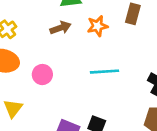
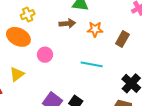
brown rectangle: (133, 14) -> (122, 39), moved

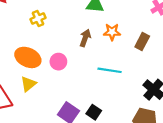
brown arrow: (67, 23) -> (85, 38), moved, turned -63
orange ellipse: (18, 37) -> (28, 57), moved

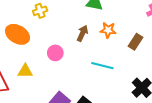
orange ellipse: (28, 57) -> (17, 34), moved
yellow triangle: (28, 84) -> (25, 71), turned 35

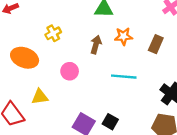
yellow cross: (40, 11) -> (53, 33), moved

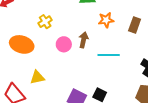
brown arrow: (96, 45) -> (84, 40), moved
pink circle: (70, 71) -> (64, 44), moved

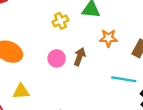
yellow cross: (45, 22) -> (60, 21), moved
cyan line: (109, 55) -> (124, 79), moved

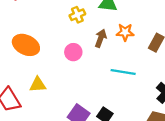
brown arrow: (80, 57) -> (101, 38), moved
cyan line: (124, 79) -> (123, 72), moved

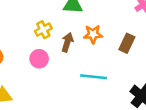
yellow cross: (77, 15) -> (43, 30), moved

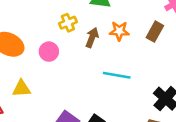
brown rectangle: (127, 43) -> (155, 32), moved
pink circle: (39, 59) -> (49, 52), moved

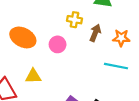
yellow cross: (68, 23) -> (74, 20), turned 32
orange star: (119, 31) -> (121, 38), moved

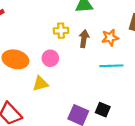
yellow triangle: (33, 76) -> (40, 84), moved

